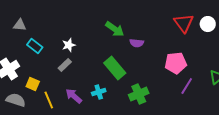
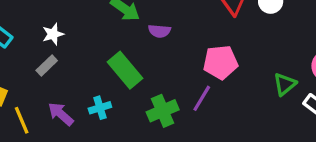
purple line: (187, 86) -> (202, 98), moved

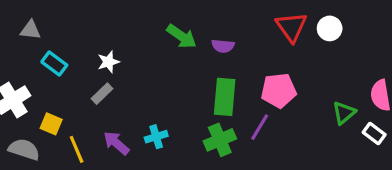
purple semicircle: (159, 31) -> (223, 46), moved
green rectangle: (125, 70) -> (225, 97), moved, turned 45

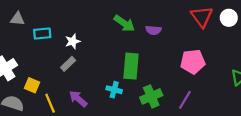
cyan rectangle: (54, 63) -> (42, 34), moved, turned -42
green rectangle: (225, 97) -> (131, 66), moved
purple line: (260, 127) -> (185, 100), moved
cyan cross: (156, 137) -> (114, 90), moved, turned 32

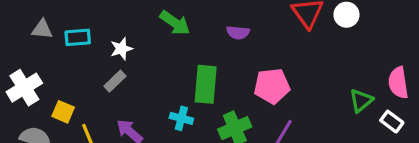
gray triangle: (17, 19) -> (42, 29), moved
green arrow: (124, 23) -> (175, 23), moved
pink pentagon: (193, 62) -> (272, 86), moved

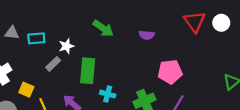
gray rectangle: (115, 81) -> (53, 64), moved
green rectangle: (206, 84) -> (88, 71), moved

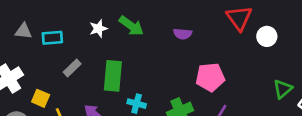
white circle: (221, 23) -> (267, 36), moved
white star: (66, 46) -> (98, 29), moved

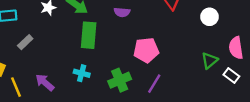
white circle: (267, 36) -> (209, 17), moved
green rectangle: (113, 76) -> (89, 35), moved

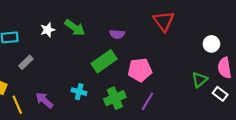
white circle: (209, 17) -> (211, 44), moved
green rectangle: (89, 35) -> (104, 61), moved, turned 50

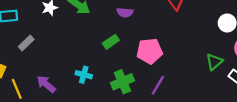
green rectangle: (104, 61) -> (111, 42), size x0.6

